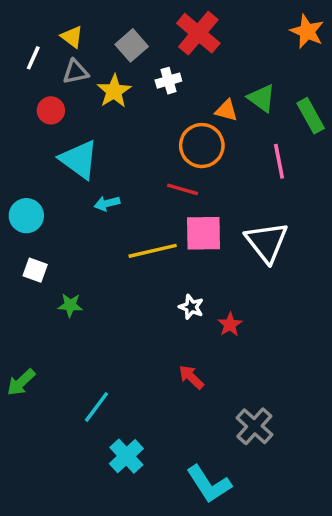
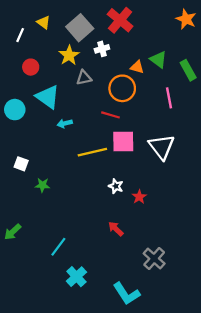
gray square: (132, 45) -> (80, 28), size x1.4
gray triangle: (75, 72) -> (84, 78), moved
cyan circle: (26, 216) -> (15, 110), moved

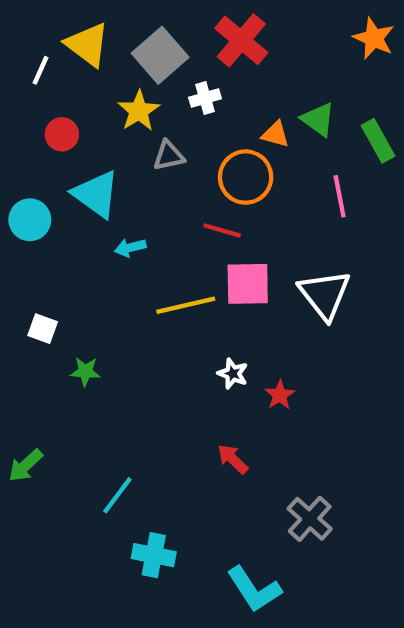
yellow triangle: (43, 22) -> (87, 45), size x1.6
cyan cross: (76, 277) -> (154, 555), turned -36

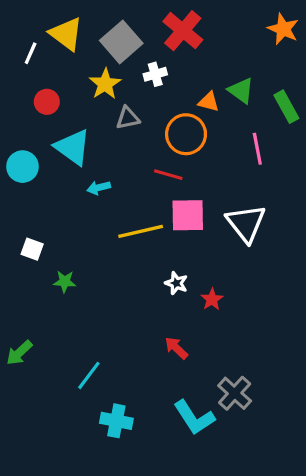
cyan L-shape: (254, 589) -> (194, 418), moved

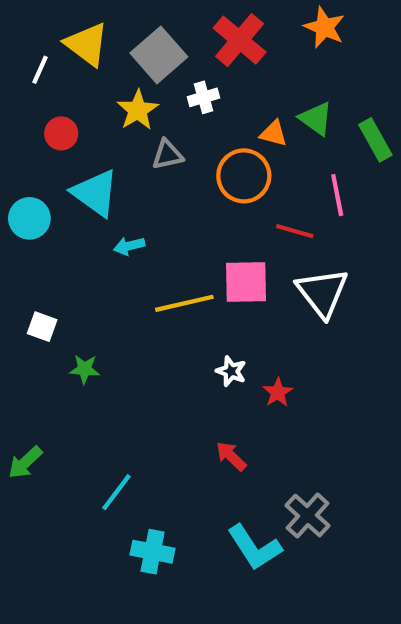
orange star: (283, 29) -> (324, 27), moved
red line: (168, 175) -> (295, 231), moved

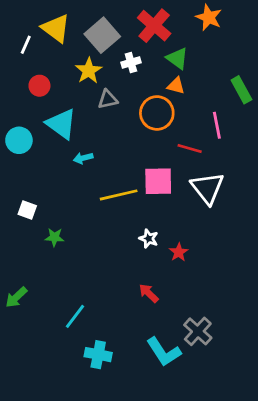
green triangle: (316, 119) -> (177, 58), moved

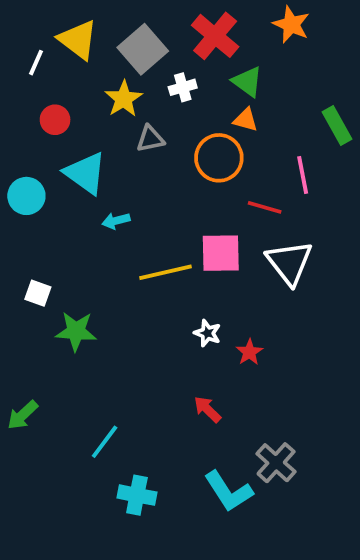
green star: (54, 237) -> (76, 331), size x1.5

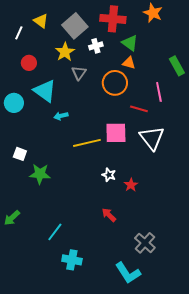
red cross: (215, 36) -> (113, 19), turned -35
yellow triangle: (78, 40) -> (41, 21), size x0.7
gray triangle: (150, 139) -> (79, 73), turned -42
cyan L-shape: (228, 491) -> (128, 273), moved

